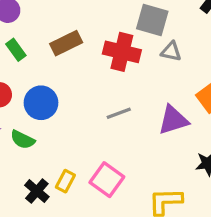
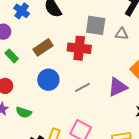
gray triangle: (171, 51) -> (122, 34), moved
blue circle: (41, 103) -> (48, 80), moved

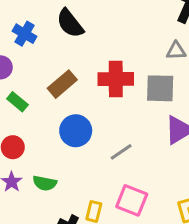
gray square: (96, 25) -> (160, 88), moved
gray line: (82, 87) -> (121, 152), moved

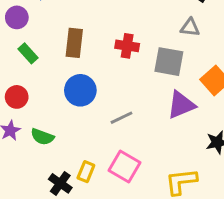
red cross: (116, 79) -> (127, 46), size x0.7
brown rectangle: (62, 84) -> (74, 43), turned -52

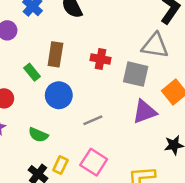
gray triangle: (190, 27) -> (155, 46), size x1.6
green rectangle: (28, 53) -> (32, 72), moved
green semicircle: (42, 137) -> (38, 135), moved

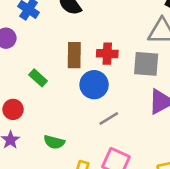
brown rectangle: (55, 54) -> (74, 55), moved
blue circle: (59, 95) -> (94, 85), moved

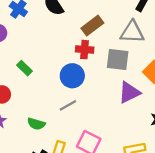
brown rectangle: (74, 55) -> (92, 26), moved, turned 50
gray line: (109, 118) -> (68, 105), moved

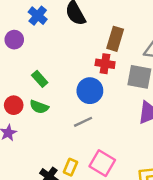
brown rectangle: (92, 26) -> (115, 39), turned -40
green semicircle: (36, 124) -> (39, 107), moved

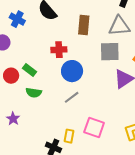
red cross: (105, 64) -> (59, 50), moved
red circle: (14, 105) -> (11, 76), moved

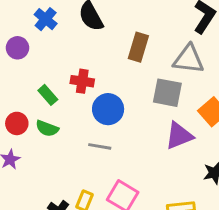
red cross: (59, 50) -> (82, 81), moved
red circle: (11, 76) -> (17, 123), moved
gray line: (72, 97) -> (100, 146), turned 35

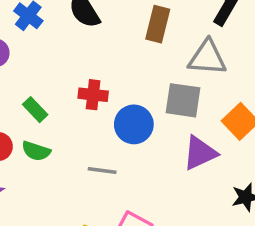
brown rectangle: (138, 47) -> (158, 24), moved
red cross: (82, 81) -> (93, 95), moved
blue circle: (108, 109) -> (134, 124), moved

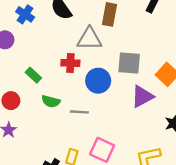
gray triangle: (207, 58) -> (89, 39), moved
green semicircle: (36, 151) -> (51, 101), moved

